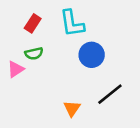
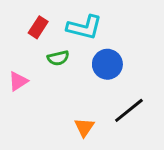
cyan L-shape: (72, 23) -> (84, 27), turned -68
green semicircle: (34, 54) -> (58, 58), moved

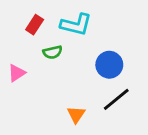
blue circle: (107, 64) -> (109, 65), moved

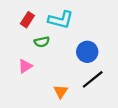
pink triangle: (17, 73) -> (25, 66), moved

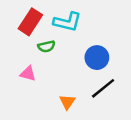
red rectangle: (27, 20) -> (30, 22), size x1.5
pink triangle: (25, 66) -> (28, 74), turned 48

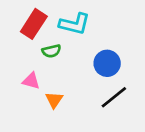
orange triangle: (67, 102) -> (54, 100), moved

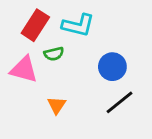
pink triangle: (31, 81) -> (24, 70), moved, size x1.5

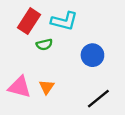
pink triangle: (24, 70) -> (20, 87), moved
black line: (120, 102) -> (98, 99), moved

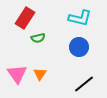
cyan L-shape: (64, 21) -> (80, 18), moved
pink triangle: (20, 87) -> (17, 74), turned 40

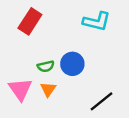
green semicircle: (38, 38) -> (46, 66), moved
blue circle: (79, 47) -> (72, 64), moved

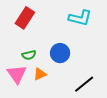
green semicircle: (46, 66) -> (29, 55), moved
orange triangle: (48, 89) -> (40, 74), turned 32

